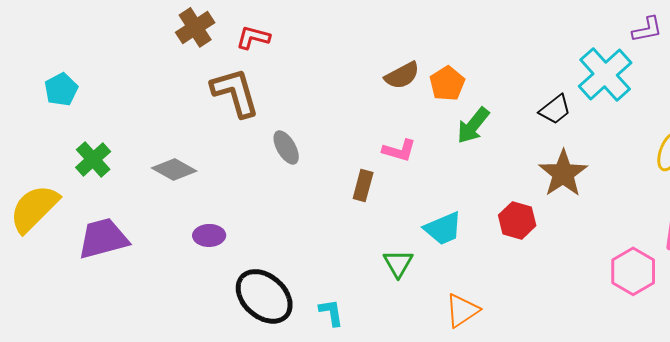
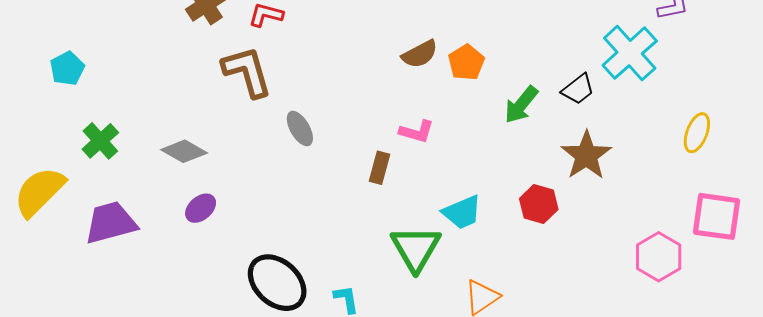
green arrow: (473, 125) -> (521, 105), moved
purple ellipse: (209, 235) -> (201, 208), moved, turned -40
green triangle: (398, 263) -> (416, 248), size x1.6

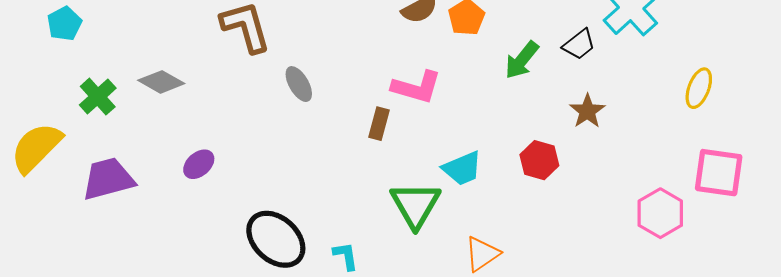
pink L-shape: (417, 132) -> (417, 87), size x1.4
gray diamond: (184, 151) -> (161, 82), moved
brown star: (586, 155) -> (587, 111), size x0.7

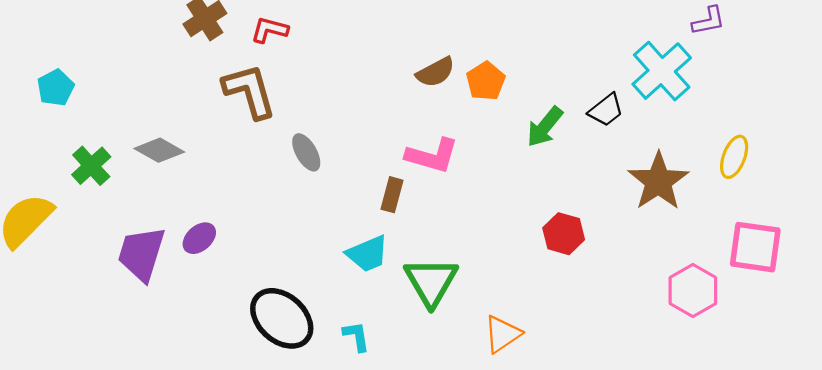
brown star: (587, 111) -> (658, 181), moved, size x1.6
cyan trapezoid: (462, 168) -> (368, 254), moved
purple trapezoid: (108, 179) -> (141, 254), moved, turned -58

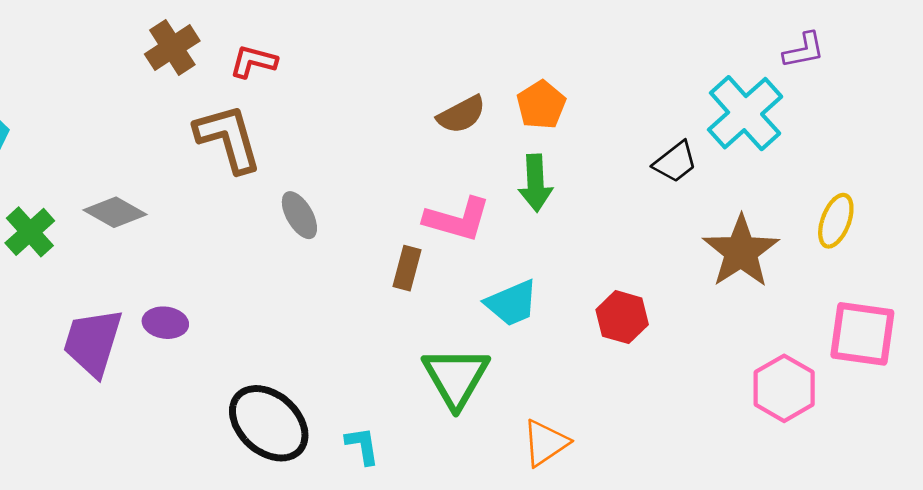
orange pentagon: (486, 81) -> (541, 105), moved
green arrow: (545, 127) -> (536, 183), moved, turned -42
purple ellipse: (199, 238) -> (165, 323), turned 48
cyan trapezoid: (368, 254) -> (512, 303), moved

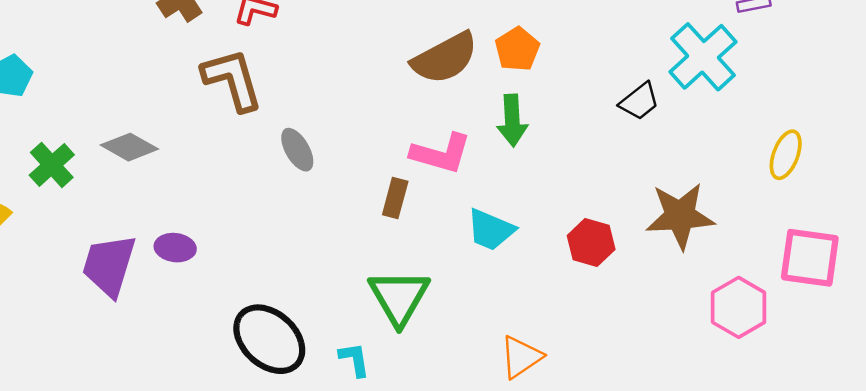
brown semicircle: (461, 115) -> (445, 58), size x1.5
brown star: (741, 251) -> (680, 216), moved, turned 30
cyan trapezoid: (512, 303) -> (491, 230), turned 46
green triangle: (456, 377) -> (399, 297), moved

